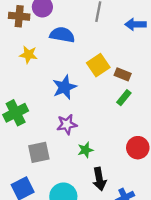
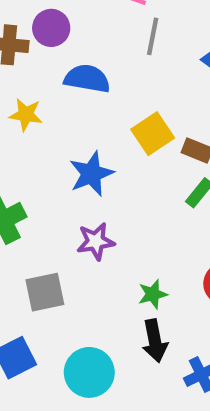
green star: (85, 150) -> (153, 294), moved

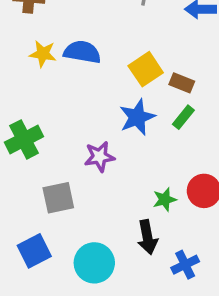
blue semicircle: (87, 79) -> (82, 52), moved
blue star: (91, 174) -> (137, 117), moved
green star: (153, 294) -> (165, 199), moved

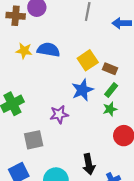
green star: (165, 199) -> (110, 109), moved

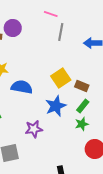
blue semicircle: (48, 50) -> (22, 87), moved

